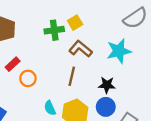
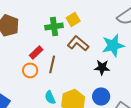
red rectangle: (13, 64) -> (36, 52), moved
brown line: (72, 76) -> (52, 64), moved
black star: (107, 85) -> (102, 67), moved

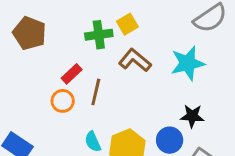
black star: (102, 67) -> (192, 116), moved

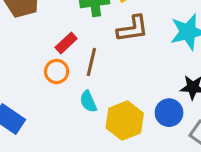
brown L-shape: (135, 60) -> (133, 29), turned 132
cyan semicircle: (93, 142) -> (88, 102), moved

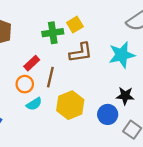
cyan semicircle: (88, 102) -> (34, 104), moved, turned -98
yellow hexagon: (125, 121) -> (70, 105), moved

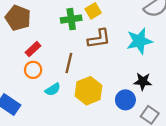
red rectangle: (32, 63) -> (33, 49), moved
orange circle: (25, 84) -> (33, 70), moved

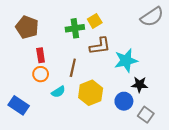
cyan star: (139, 41) -> (126, 61), moved
red rectangle: (33, 49) -> (41, 55), turned -56

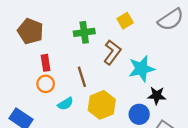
yellow square: (95, 21) -> (125, 21), moved
brown L-shape: (100, 46) -> (112, 52), turned -45
brown line: (73, 68) -> (82, 77), turned -30

